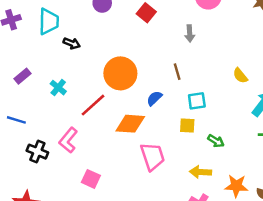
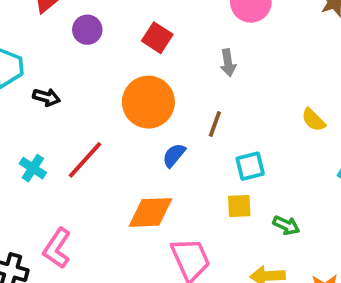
brown line: (177, 72) -> (215, 124), turned 42
orange circle: (120, 73) -> (148, 102), moved
blue semicircle: (154, 98) -> (174, 155), moved
red line: (93, 105) -> (85, 160), moved

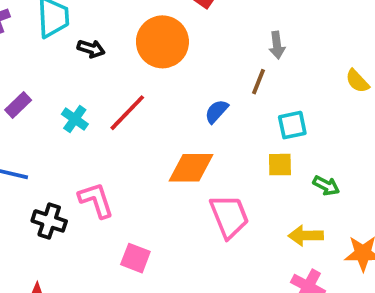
gray arrow: (228, 63) -> (277, 45), moved
orange circle: (148, 102) -> (162, 42), moved
pink L-shape: (57, 248) -> (96, 200), turned 126

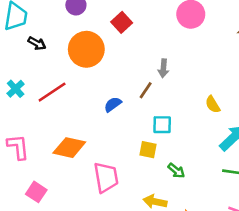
orange diamond: (191, 168) -> (69, 148), moved

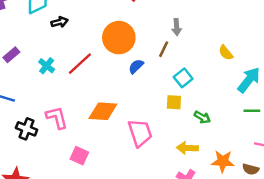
black arrow: (37, 43) -> (60, 22), turned -35
orange circle: (86, 49) -> (119, 38), moved
cyan square: (162, 125) -> (183, 78), turned -30

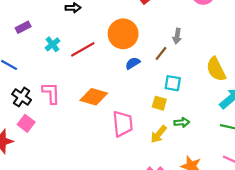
yellow semicircle: (226, 53) -> (216, 69), size x1.6
cyan square: (183, 78) -> (173, 83), turned 35
green arrow: (202, 117) -> (182, 122), turned -48
yellow arrow: (187, 148) -> (159, 134), moved, turned -66
pink square: (79, 156) -> (26, 123), moved

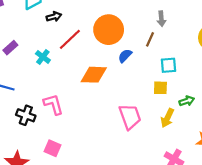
red line: (83, 49) -> (70, 39), moved
orange diamond: (94, 97) -> (94, 75), moved
pink square: (26, 123) -> (53, 148), moved

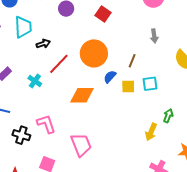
gray arrow: (161, 19) -> (154, 36), moved
yellow square: (160, 88) -> (128, 86), moved
green arrow: (187, 101) -> (168, 116), turned -48
pink trapezoid: (130, 117) -> (81, 145), moved

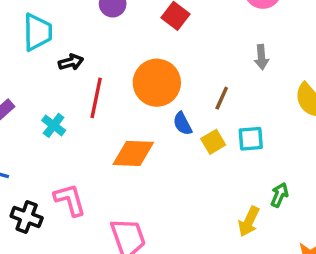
red line: (59, 64) -> (96, 98), turned -35
blue semicircle: (110, 77) -> (182, 124), turned -72
yellow square: (128, 86) -> (213, 142), turned -32

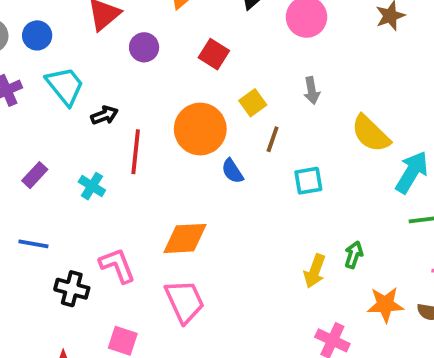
cyan trapezoid: (38, 32) -> (65, 86), turned -33
yellow square: (213, 142) -> (253, 103), moved
orange diamond: (133, 153) -> (185, 238), moved
green arrow: (279, 195) -> (354, 255), moved

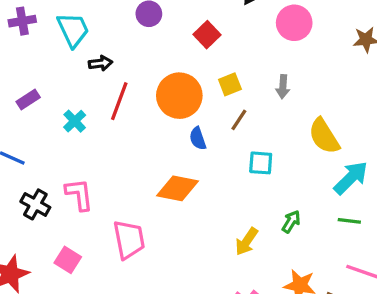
orange diamond: (185, 238) -> (178, 188), moved
green arrow: (354, 255) -> (291, 222), moved

